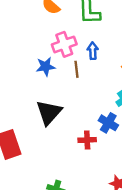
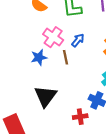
pink cross: (64, 44) -> (53, 37), turned -30
blue arrow: (93, 51) -> (78, 40), turned 48

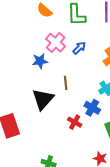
brown line: (66, 57) -> (66, 83), moved
red cross: (80, 117) -> (75, 122), turned 32

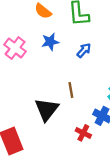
pink cross: (56, 43) -> (15, 48), moved
blue star: (40, 61) -> (50, 42), moved

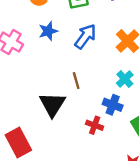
blue arrow: (84, 50) -> (85, 36), size x1.5

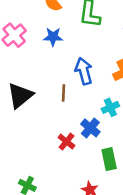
blue arrow: (85, 36) -> (84, 71), moved, turned -70
black triangle: (52, 104) -> (20, 96), moved

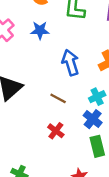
brown line: (64, 93) -> (58, 98), moved, turned -63
blue cross: (90, 128) -> (93, 119), moved

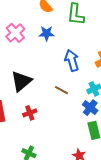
red cross: (56, 131) -> (30, 113), moved, turned 32

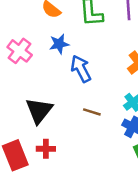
blue arrow: (72, 60) -> (81, 69), moved
red cross: (30, 113) -> (46, 149), moved, turned 32

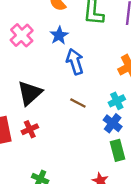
blue star: (59, 44) -> (59, 35), turned -30
red cross: (46, 149) -> (30, 129), turned -35

